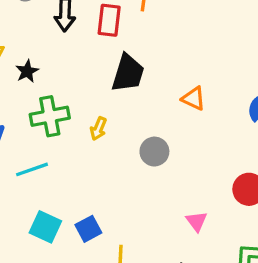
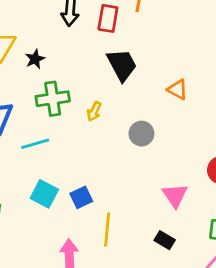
black trapezoid: (128, 73) -> (122, 65), turned -48
pink triangle: (197, 221) -> (175, 196), size x1.4

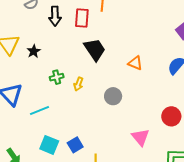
green cross: (53, 99) -> (57, 77), moved, size x0.6

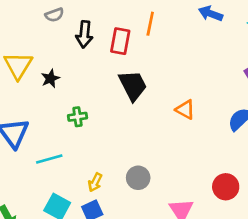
yellow arrow: (78, 84) -> (95, 182), moved
gray circle: (113, 96) -> (138, 178), moved

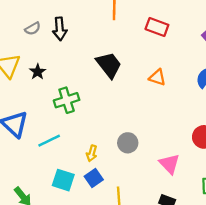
gray semicircle: (54, 15) -> (33, 29), moved
red rectangle: (120, 41) -> (157, 27), moved, turned -70
green cross: (78, 117) -> (67, 100), size x1.5

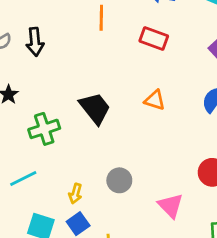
black trapezoid: (109, 65) -> (95, 108), moved

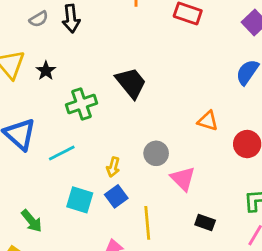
orange triangle: (155, 100) -> (208, 121), moved
pink triangle: (171, 206) -> (183, 179), moved

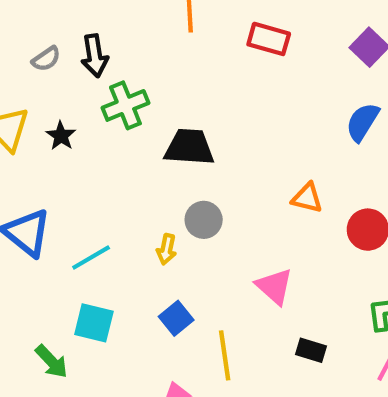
black trapezoid: (131, 83) -> (189, 147), turned -44
green cross: (81, 104) -> (125, 105), moved
gray circle: (156, 153) -> (204, 220), moved
yellow arrow: (113, 167) -> (167, 249), moved
cyan square: (80, 200) -> (94, 323), moved

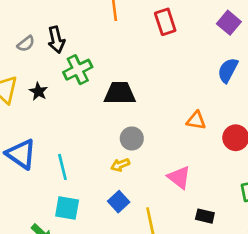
red rectangle: (269, 39) -> (165, 22), turned 60
yellow arrow: (167, 249) -> (120, 165), moved, turned 60
cyan line: (91, 257) -> (62, 167), turned -70

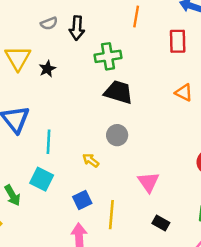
green cross: (78, 70) -> (108, 56), moved
orange triangle: (196, 120) -> (184, 93), moved
yellow arrow: (120, 165) -> (91, 160), moved, turned 42
blue square: (119, 202) -> (82, 200), moved

